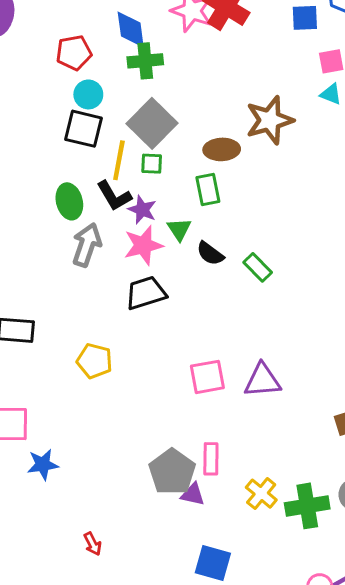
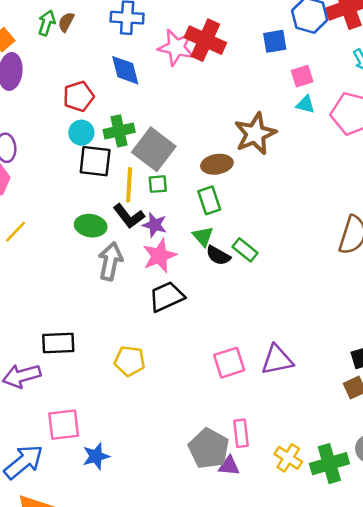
green cross: (145, 61) -> (119, 131), moved
cyan circle: (88, 94) -> (81, 133), moved
green ellipse: (69, 201) -> (91, 226), turned -60
green triangle: (179, 229) -> (203, 236), moved
green rectangle: (258, 267) -> (245, 250), moved

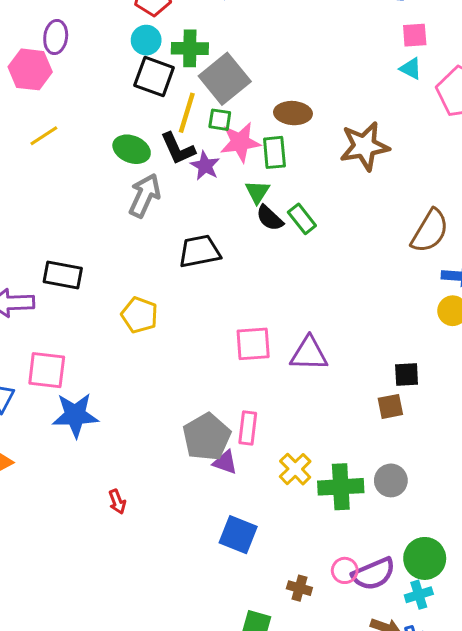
brown star: (255, 134) -> (364, 146), moved
pink star: (159, 256) -> (240, 142), moved
blue star: (96, 456) -> (75, 415), size x1.4

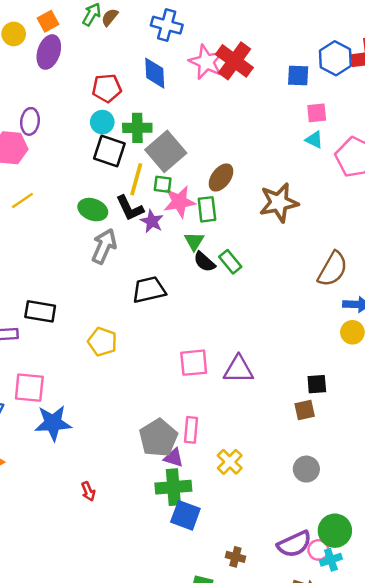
brown ellipse: (293, 113) -> (221, 177), turned -56
green cross: (341, 487) -> (173, 487), moved
pink circle: (345, 570) -> (318, 550), moved

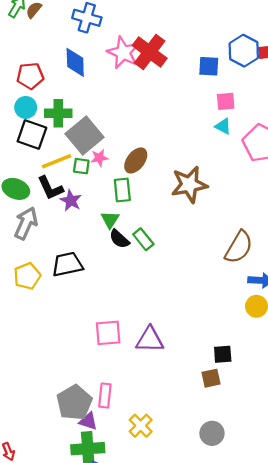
yellow line: (136, 179) -> (57, 161), turned 52
pink star: (179, 202) -> (99, 158), moved, size x0.6
yellow pentagon: (102, 342) -> (27, 276), moved, turned 30

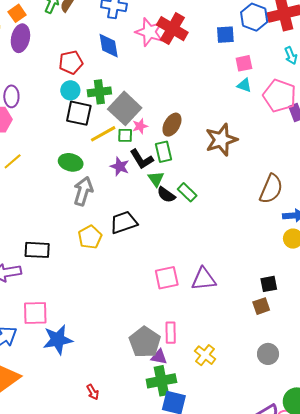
black L-shape: (50, 188) -> (142, 159), moved

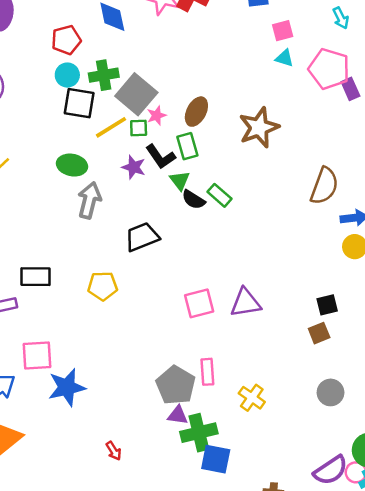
yellow pentagon: (90, 237) -> (103, 286), moved, turned 30
purple triangle: (159, 357) -> (178, 415), moved

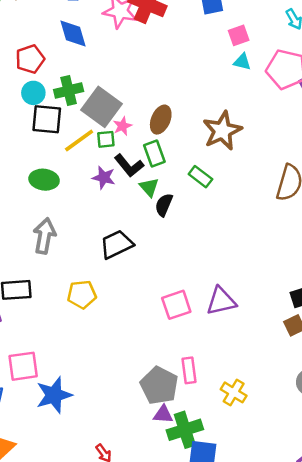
green rectangle: (220, 195) -> (200, 177), moved
gray arrow: (89, 200) -> (44, 236), moved
black semicircle: (193, 200) -> (164, 205), turned 85

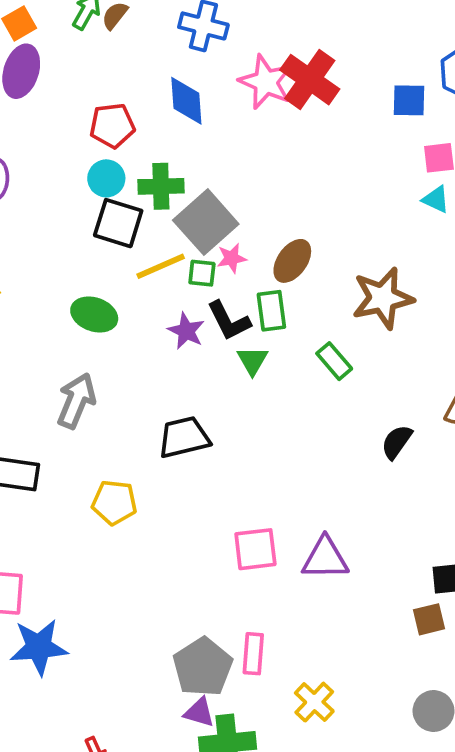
black semicircle: (164, 205) -> (397, 442), moved

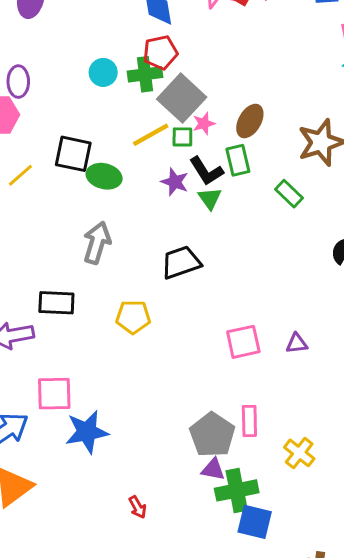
red pentagon: (112, 126) -> (160, 52), moved
black square: (118, 223) -> (73, 154), moved
green triangle: (252, 361) -> (210, 198), moved
purple triangle: (325, 558) -> (297, 343), size x0.6

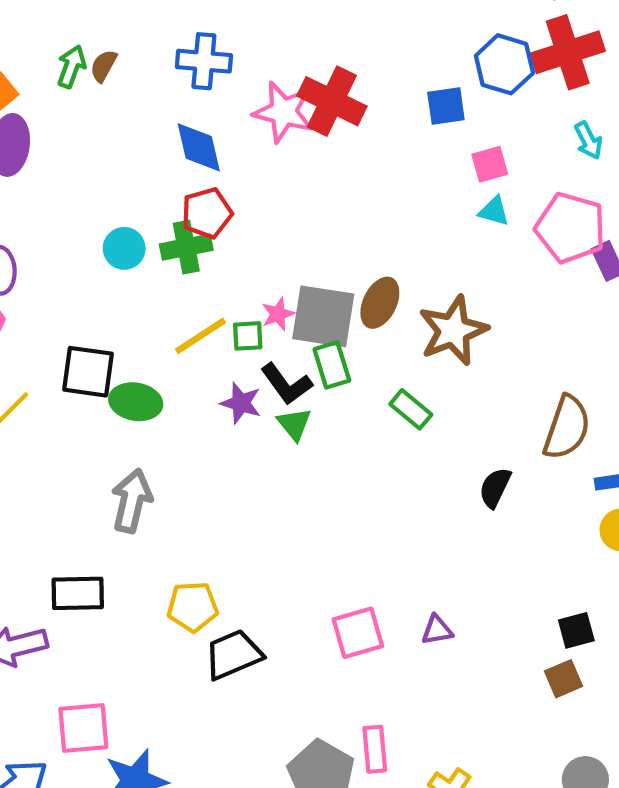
gray square: (182, 98) -> (323, 316), moved, turned -30
brown ellipse: (250, 121) -> (380, 303), moved
black trapezoid: (181, 262) -> (233, 655), moved

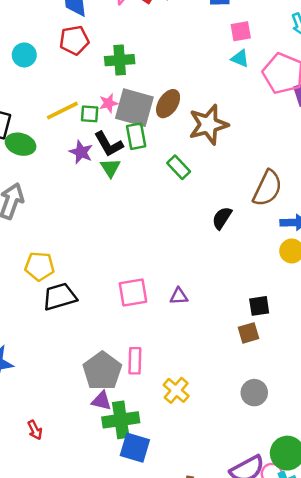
green cross: (186, 247) -> (120, 60), moved

